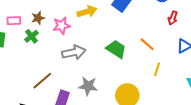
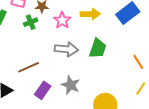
pink star: (62, 26) -> (62, 20), turned 30
green trapezoid: (116, 49) -> (98, 48), moved, turned 60

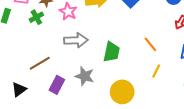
green trapezoid: (98, 48) -> (111, 52), moved

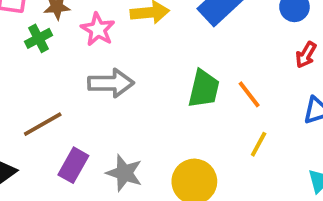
green trapezoid: (111, 52) -> (204, 89), moved
gray star: (85, 76) -> (124, 173), moved

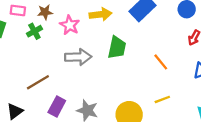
green trapezoid: (204, 89) -> (117, 48), moved
yellow line: (259, 144) -> (162, 99), moved, turned 42

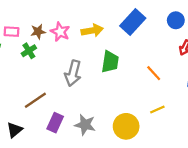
pink star: (70, 25) -> (60, 32), moved
gray arrow: (78, 57) -> (73, 73), turned 110

